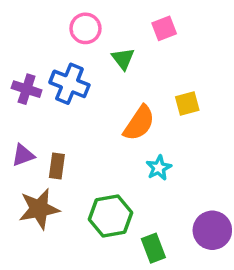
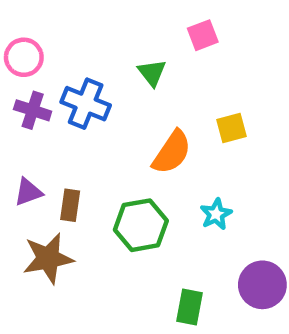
pink circle: (85, 28) -> (24, 57), moved
cyan star: (159, 168) -> (216, 214), moved
green hexagon: (110, 216) -> (141, 225), moved
green rectangle: (153, 248) -> (189, 307), turned 32

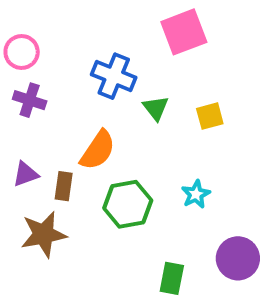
pink square: (203, 35) -> (184, 32), size x1.6
green triangle: (152, 73) -> (156, 108), moved
blue cross: (86, 104) -> (114, 76), moved
orange semicircle: (172, 152) -> (98, 150), moved

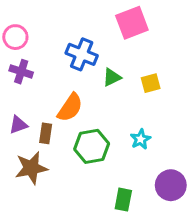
green triangle: (156, 108) -> (112, 77), turned 42

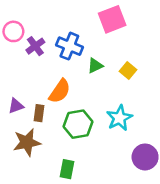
purple cross: (21, 72) -> (35, 46), moved, turned 36
yellow square: (151, 83) -> (128, 70), turned -35
cyan star: (141, 139) -> (119, 118), size x1.5
green rectangle: (123, 200) -> (67, 169), moved

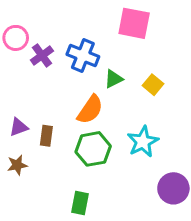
pink square: (112, 19) -> (134, 23), turned 32
orange semicircle: (60, 91) -> (90, 110), moved
brown star: (27, 142) -> (17, 165), moved, size x0.6

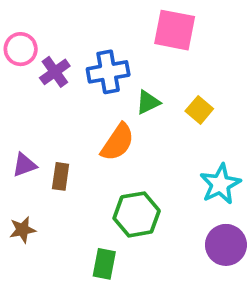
blue cross: (83, 55) -> (108, 72), turned -32
cyan star: (143, 142) -> (220, 184), moved
green hexagon: (93, 149) -> (137, 214), moved
brown star: (17, 165) -> (23, 230), moved

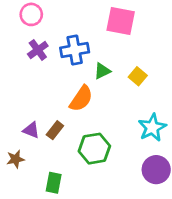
pink circle: (21, 49) -> (31, 14), moved
purple triangle: (24, 165) -> (31, 130), moved, turned 42
brown rectangle: (61, 176) -> (55, 130), moved, turned 30
green rectangle: (104, 264) -> (54, 183), moved

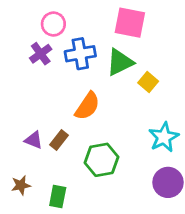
pink circle: (31, 14) -> (53, 24), moved
green triangle: (102, 71) -> (120, 62), moved, size x1.5
brown star: (15, 159) -> (21, 185), moved

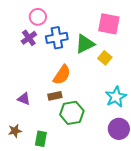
pink square: (130, 23) -> (109, 24), moved
brown rectangle: (59, 140) -> (55, 96), moved, turned 40

